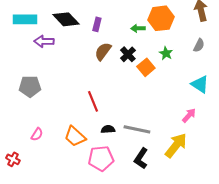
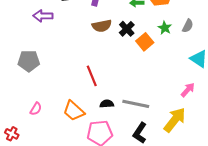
gray semicircle: (199, 45) -> (188, 26), moved
brown semicircle: (103, 51) -> (102, 26), turned -138

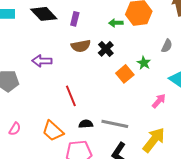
purple arrow: (43, 16) -> (42, 61), moved
green star: (165, 28) -> (144, 63), moved
orange square: (145, 42) -> (125, 74), moved
pink arrow: (188, 90) -> (159, 101), moved

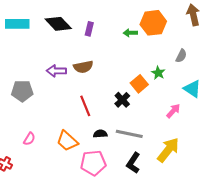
brown semicircle: (81, 46) -> (83, 67), moved
black cross: (106, 49) -> (122, 100), moved

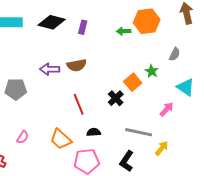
black diamond: (58, 24) -> (52, 22), turned -32
gray line: (129, 134) -> (139, 132), moved
yellow arrow: (168, 150) -> (162, 148), size x0.6

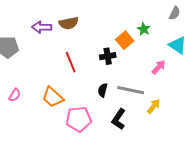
gray semicircle: (175, 54) -> (175, 13), moved
black cross: (116, 98) -> (108, 56), turned 35
black semicircle: (94, 132) -> (103, 90), moved, turned -72

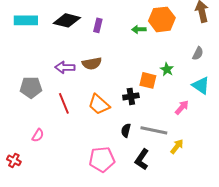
orange square: (125, 40) -> (148, 80), turned -36
red line: (71, 62) -> (64, 103), moved
orange trapezoid: (53, 97) -> (99, 104), moved

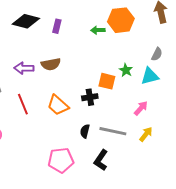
cyan triangle: (201, 85) -> (150, 76), moved, turned -48
yellow arrow: (177, 146) -> (146, 134), moved

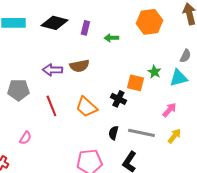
green arrow: (98, 30) -> (111, 38), moved
black cross: (90, 97) -> (118, 99), turned 35

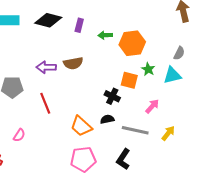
orange hexagon: (149, 22) -> (132, 43), moved
orange trapezoid: (86, 107) -> (81, 126), moved
pink arrow: (169, 110) -> (152, 106), moved
black semicircle: (113, 133) -> (107, 119), moved, turned 64

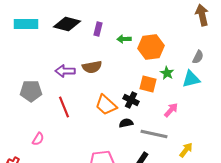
orange trapezoid: (81, 126) -> (106, 105), moved
yellow arrow: (168, 133) -> (186, 150), moved

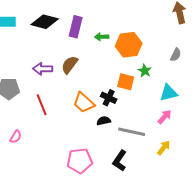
purple rectangle: (98, 29) -> (76, 27), size x1.5
brown semicircle: (92, 67) -> (70, 65), turned 138
cyan triangle: (191, 79) -> (169, 93), moved
pink arrow: (171, 110) -> (165, 117), moved

